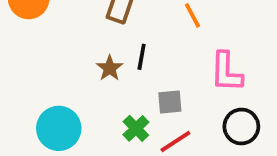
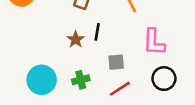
green cross: (136, 128) -> (81, 80), moved, turned 30

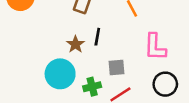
cyan circle: (42, 80) -> (60, 74), moved
green cross: (81, 80) -> (92, 87), moved

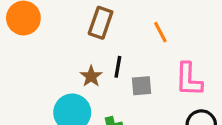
gray square: (117, 67) -> (141, 86), moved

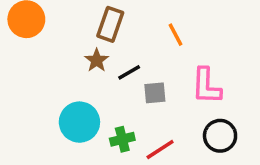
black line: (118, 67) -> (129, 72), turned 50
brown star: (91, 76) -> (97, 60), moved

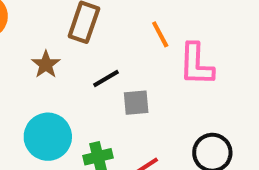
brown star: (97, 60) -> (46, 64), moved
pink L-shape: (206, 86) -> (196, 64), moved

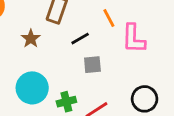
black line: (106, 79) -> (80, 39), moved

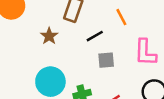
pink L-shape: (134, 39) -> (145, 52), moved

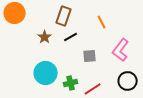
black line: (95, 36) -> (71, 37), moved
pink L-shape: (145, 52) -> (121, 50), turned 35

